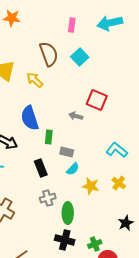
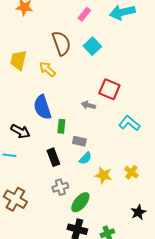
pink rectangle: (72, 25) -> (84, 14), turned 32
cyan L-shape: (117, 150) -> (129, 123), moved
green ellipse: (68, 213) -> (80, 202), turned 40

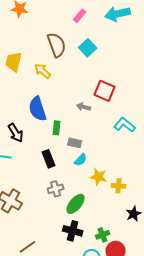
black arrow: (20, 131) -> (16, 133), turned 30
yellow cross: (131, 172) -> (119, 186), moved, turned -32

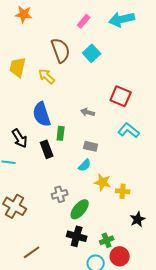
red square: (105, 91) -> (121, 96), moved
gray rectangle: (75, 143) -> (91, 146), moved
black rectangle: (49, 159) -> (47, 149), moved

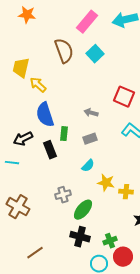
pink rectangle: (84, 21) -> (87, 22), size x1.6
yellow arrow: (47, 76) -> (38, 85), moved
black arrow: (20, 138) -> (23, 139), turned 96
gray rectangle: (91, 146) -> (90, 139), moved, turned -32

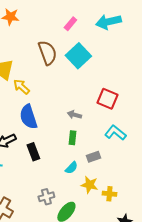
pink rectangle: (87, 22) -> (70, 24), size x0.6
cyan square: (95, 54) -> (78, 56), size x1.4
green rectangle: (64, 134) -> (72, 138), moved
gray rectangle: (90, 139) -> (93, 157), moved

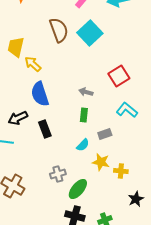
red square: (107, 99) -> (119, 76), turned 35

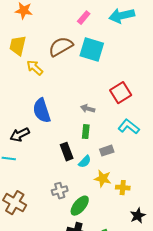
brown semicircle: (59, 30) -> (61, 47), turned -100
cyan square: (90, 33) -> (92, 50), turned -30
yellow trapezoid: (16, 47) -> (18, 46), moved
yellow arrow: (33, 64) -> (35, 68), moved
black rectangle: (45, 129) -> (67, 152), moved

